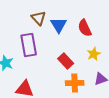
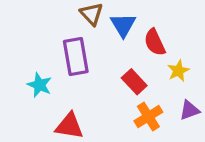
red semicircle: (85, 28) -> (155, 42), moved
orange cross: (75, 83) -> (148, 117), turned -30

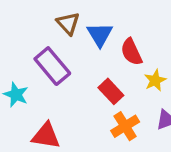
purple rectangle: (76, 57) -> (52, 66), turned -30

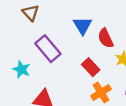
brown triangle: (68, 23) -> (31, 13), moved

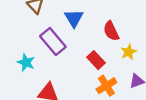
blue triangle: (83, 26) -> (74, 18), moved

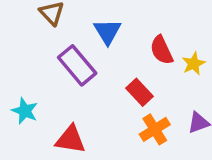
yellow star: (129, 52) -> (194, 64), moved
cyan star: (26, 62) -> (25, 111), moved

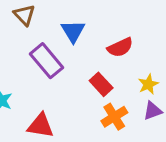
red semicircle: (161, 50) -> (120, 47), turned -90
yellow star: (194, 64) -> (148, 84), moved

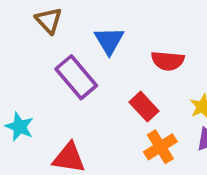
red semicircle: (120, 47) -> (168, 61), turned 30

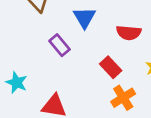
purple rectangle: (76, 77) -> (60, 45), size x0.7

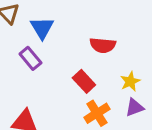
blue triangle: (84, 17) -> (42, 28), moved

